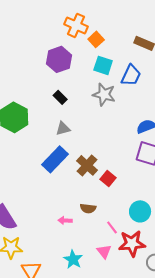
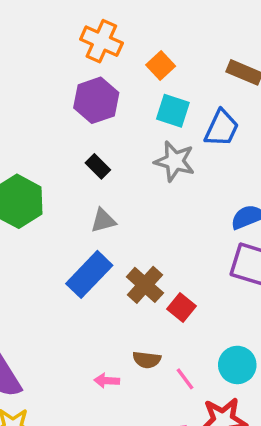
orange cross: (76, 25) -> (101, 41), moved
pink line: (112, 227) -> (185, 379), moved

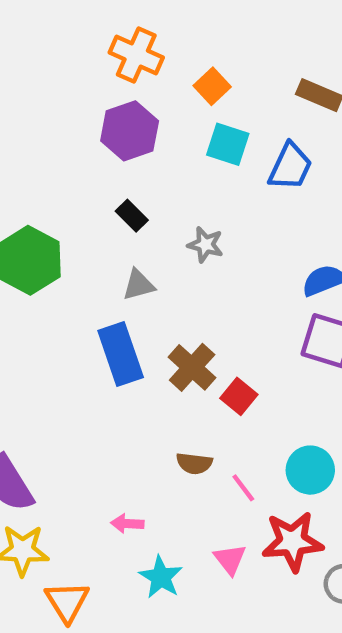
gray star: (175, 161) -> (205, 245), moved, size x0.7
blue rectangle: (89, 274) -> (121, 354), turned -63
pink arrow: (107, 381) -> (127, 524), moved

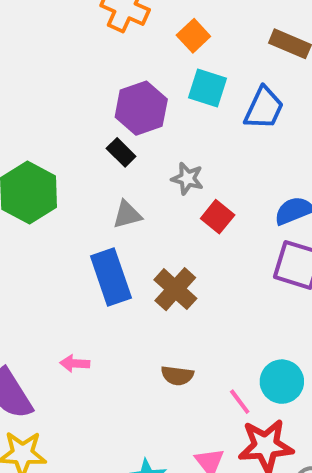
purple hexagon: (130, 131) -> (141, 108), moved
red square: (239, 396) -> (218, 217), moved
pink line: (243, 488) -> (240, 402), moved
pink arrow: (127, 524) -> (75, 363), moved

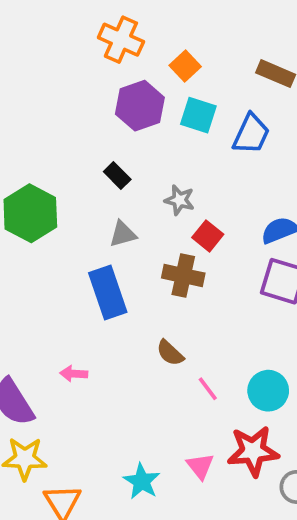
purple hexagon: (141, 108) -> (140, 106), moved
brown cross: (175, 289) -> (183, 276), moved, turned -30
brown semicircle: (177, 376) -> (170, 353), moved, turned 36
pink line: (240, 402) -> (208, 389), moved

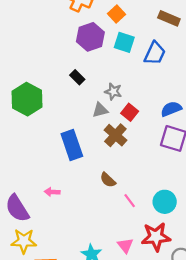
gray triangle: (123, 234) -> (100, 110), moved
brown cross: (183, 276) -> (115, 135), turned 30

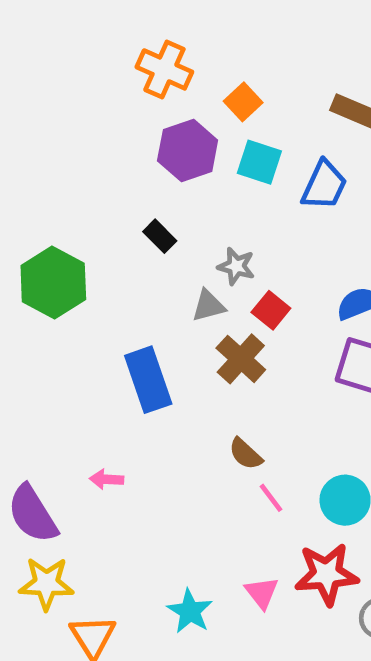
brown semicircle: (108, 180) -> (245, 454), moved

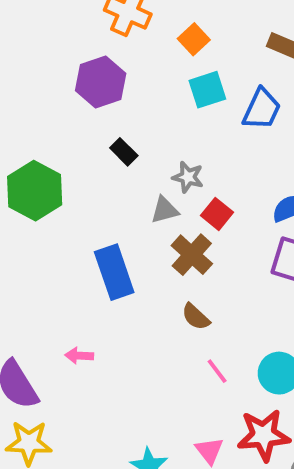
purple hexagon: (188, 151) -> (101, 82), moved
cyan square: (259, 162) -> (207, 90), turned -36
brown semicircle: (245, 454) -> (196, 317), moved

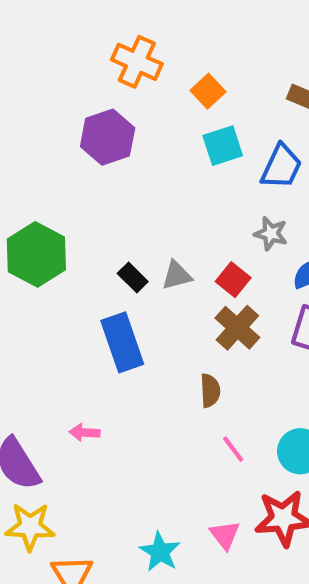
black rectangle: (124, 152) -> (133, 277), moved
gray star: (188, 177) -> (271, 234), moved
brown cross: (192, 255) -> (237, 328), moved
brown semicircle: (196, 317) -> (210, 391), turned -136

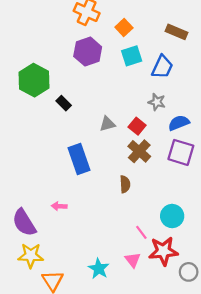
purple hexagon: (108, 137) -> (88, 52), moved
green hexagon: (36, 254) -> (34, 80), moved
black rectangle: (133, 277) -> (64, 103), moved
pink line: (233, 449) -> (141, 232), moved

